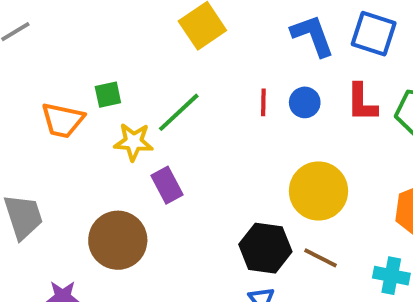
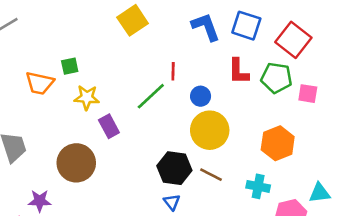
blue circle: (305, 102) -> (201, 96), moved
green line: (179, 112) -> (151, 96), moved

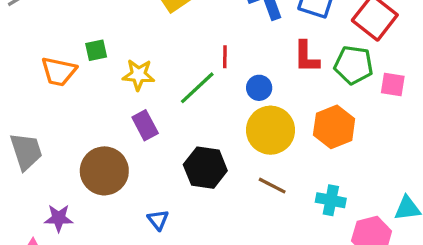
yellow star: (87, 97) -> (139, 75), moved
orange hexagon: (278, 143) -> (334, 127), moved
black hexagon: (174, 168) -> (205, 168), moved
blue triangle: (172, 202) -> (158, 220), moved

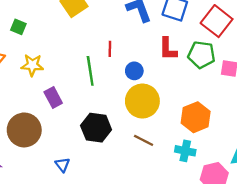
green square: (96, 50) -> (18, 27), moved, turned 35
yellow star: (139, 75) -> (32, 65), moved
green line: (197, 88) -> (90, 71), turned -56
orange hexagon: (334, 127) -> (196, 117), moved

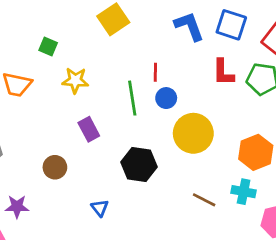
yellow star: (32, 65) -> (75, 80), moved
blue circle: (134, 71) -> (166, 98), moved
brown circle: (24, 130) -> (55, 167), size x0.6
brown line: (144, 140) -> (204, 200), moved

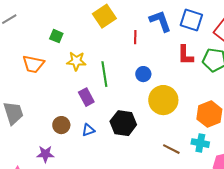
red line: (155, 72) -> (135, 37), moved
green line: (132, 98) -> (104, 74), moved
purple star: (17, 207) -> (45, 154), moved
blue triangle: (100, 208) -> (88, 130), moved, turned 48

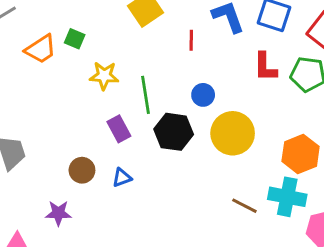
orange trapezoid: (33, 64) -> (41, 49), moved, turned -45
black hexagon: (123, 123) -> (174, 132), moved
cyan cross: (200, 143) -> (287, 197), size x1.4

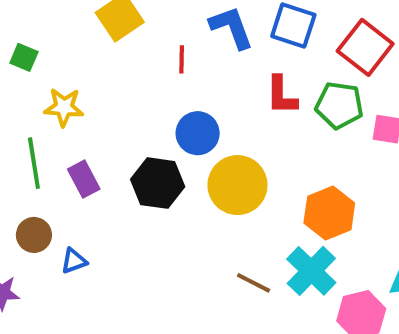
green line: (145, 95) -> (34, 163), moved
blue circle: (203, 95) -> (198, 133), size x1.4
blue triangle: (122, 178) -> (74, 261), moved
cyan cross: (287, 197) -> (311, 271), turned 33

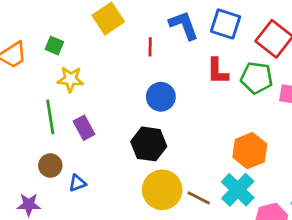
green square: (24, 57) -> (54, 46), moved
black hexagon: (158, 183) -> (149, 144), moved
yellow circle: (237, 185) -> (162, 190), moved

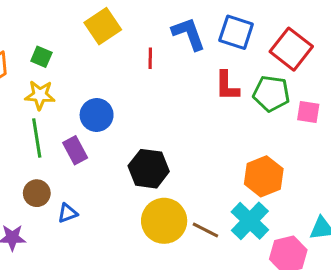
yellow star: (71, 79) -> (40, 95), moved
blue circle: (161, 97) -> (97, 115), moved

